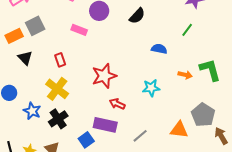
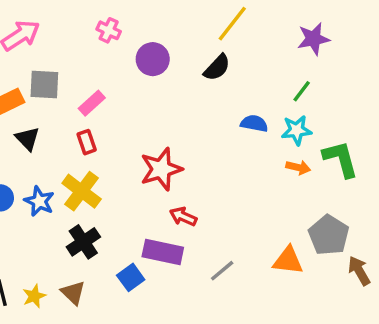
gray square: (35, 26) -> (44, 84), turned 30
pink rectangle: (79, 30) -> (92, 103), moved, turned -63
cyan star: (151, 88) -> (297, 130), moved
blue star: (32, 111) -> (39, 201), moved

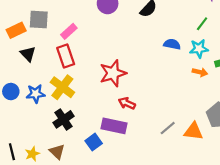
red rectangle: (87, 142) -> (66, 56), size x1.5
blue star: (39, 201) -> (36, 94), turned -30
gray line: (222, 271) -> (168, 128), moved

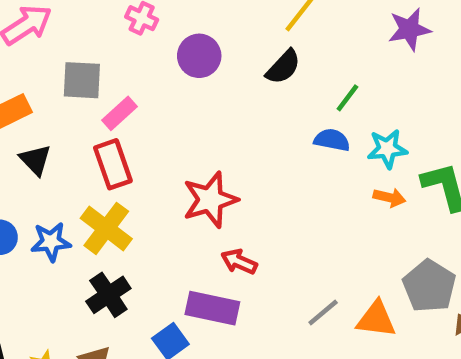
gray square: (39, 20) -> (82, 80), moved
green line: (202, 24) -> (347, 98), moved

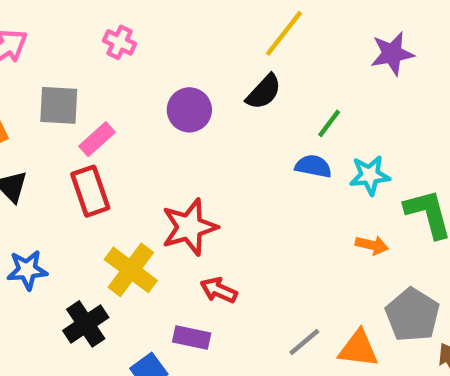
purple circle: (199, 56) -> (189, 110), moved
orange arrow: (389, 197) -> (372, 245), moved
yellow cross: (106, 228) -> (131, 270), moved
purple rectangle: (212, 308) -> (192, 337), size x0.7

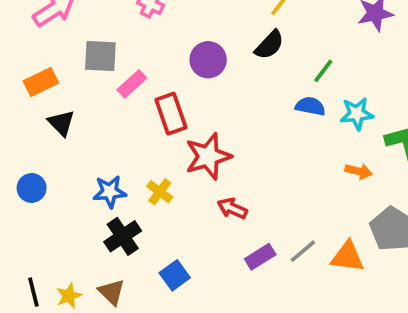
red rectangle: (90, 191) -> (171, 114), moved
blue star: (27, 270) -> (110, 192), moved
yellow cross: (131, 270) -> (160, 192), size x0.6
purple rectangle: (192, 337) -> (260, 257), moved, turned -44

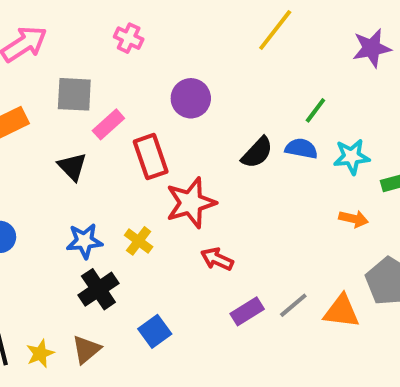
black semicircle: (269, 45) -> (257, 153), moved
black triangle: (61, 123) -> (72, 167), moved
brown triangle: (111, 292) -> (86, 349), turned 36

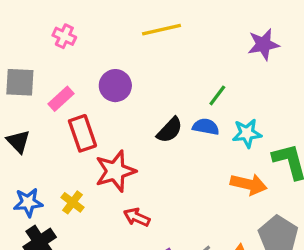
yellow line: (275, 30) -> (161, 30), moved, turned 39
pink rectangle: (108, 124) -> (61, 99), moved
orange arrow: (354, 219) -> (249, 184), size x1.5

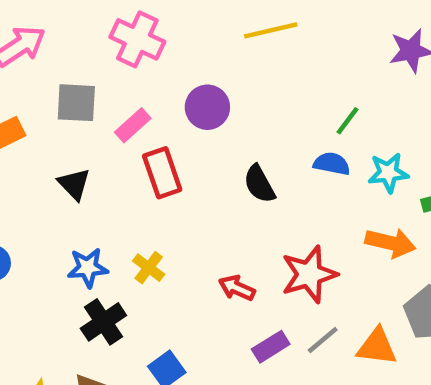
pink cross: (64, 36) -> (137, 39), size x1.6
black semicircle: (170, 130) -> (259, 184), moved, turned 108
red star: (115, 171) -> (309, 274), moved

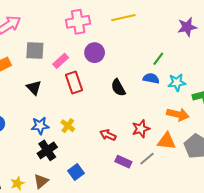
pink cross: (137, 39) -> (78, 22), moved, turned -35
red star: (309, 274) -> (141, 129), size x0.7
purple rectangle: (271, 347) -> (123, 162), turned 56
orange triangle: (377, 347) -> (167, 141), moved

